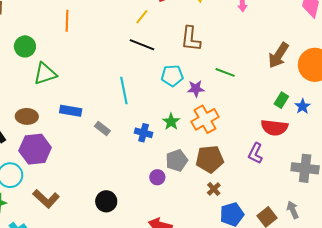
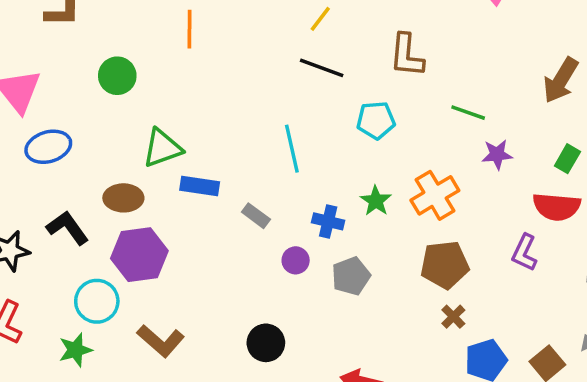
green triangle: (45, 74) -> (162, 148), moved
purple star: (196, 89) -> (497, 155), moved
gray pentagon: (177, 160) -> (351, 276), moved
purple circle: (157, 177) -> (296, 260), moved

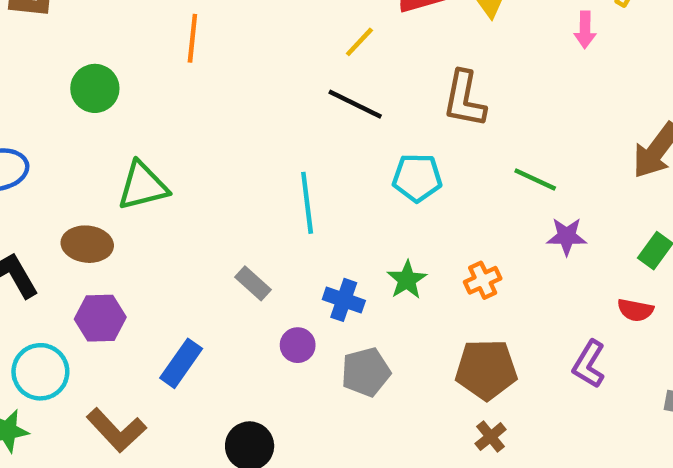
blue rectangle: (200, 186) -> (181, 363), moved, turned -69
orange cross: (435, 195) -> (483, 280), size x0.6
red semicircle: (557, 207) -> (635, 310), size x0.6
purple hexagon: (139, 255) -> (100, 318), size x0.7

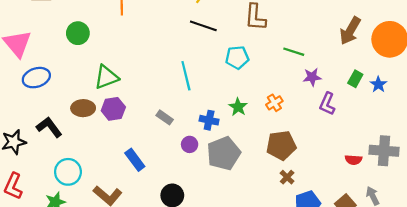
red semicircle: (635, 310) -> (353, 160), moved
purple hexagon: (100, 318) -> (113, 109), moved
blue rectangle: (181, 363) -> (135, 160), turned -65
purple L-shape: (589, 364) -> (327, 104), moved
gray pentagon: (366, 372) -> (224, 153), size x1.4

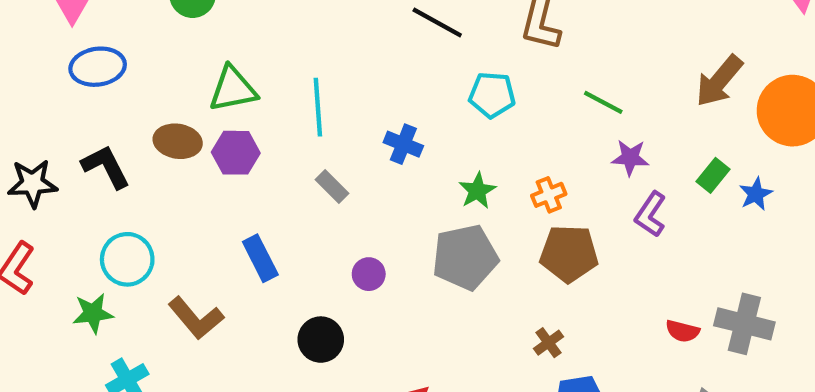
cyan line: (186, 76) -> (318, 107), moved
blue cross: (209, 120) -> (403, 144), moved
purple circle: (190, 144) -> (369, 274), moved
brown pentagon: (281, 145) -> (569, 254), moved
gray pentagon: (224, 153) -> (465, 257), moved

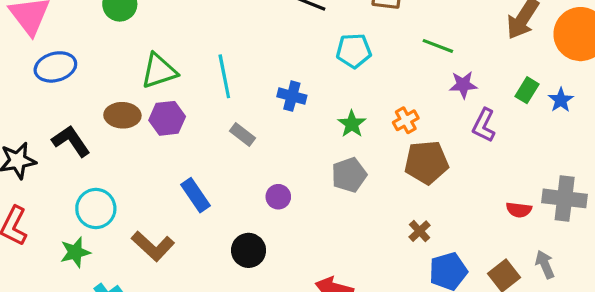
gray pentagon: (465, 257) -> (349, 175), size x0.7

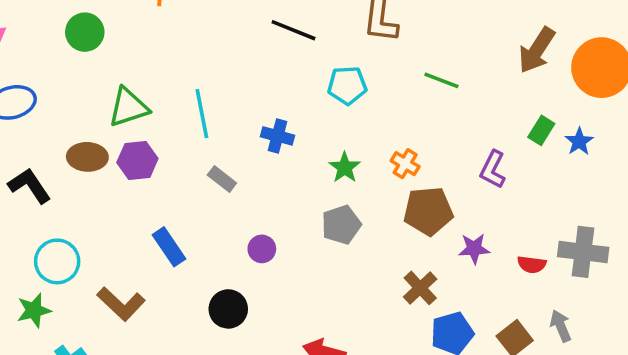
purple star: (463, 85) -> (474, 249), moved
orange cross: (406, 120) -> (405, 164), turned -30
brown cross: (420, 231) -> (420, 288), size x1.4

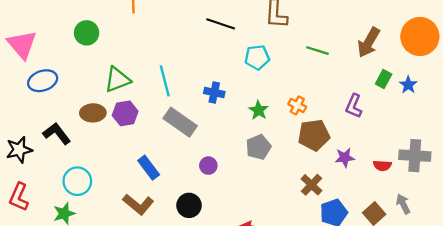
brown arrow: (537, 50) -> (369, 42), moved
gray rectangle: (222, 179) -> (180, 122), size x1.8
brown L-shape: (121, 304) -> (138, 204), moved

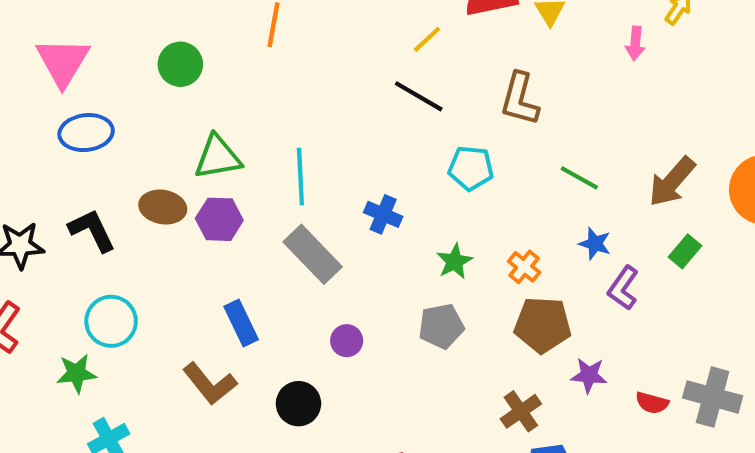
blue star: (408, 85) -> (595, 244), moved, turned -30

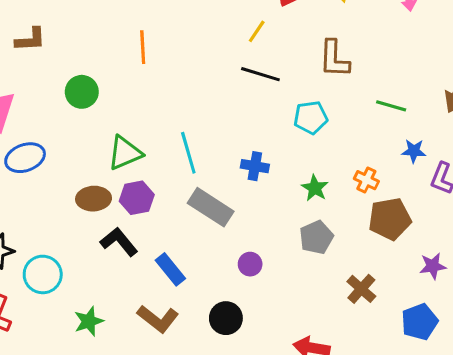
black L-shape: (92, 230) -> (119, 242), moved
cyan circle: (111, 321) -> (43, 274), moved
green star: (76, 373) -> (89, 321), moved
purple star: (589, 375) -> (433, 266), moved
brown cross: (521, 411) -> (361, 289), moved

